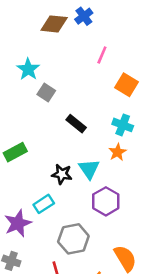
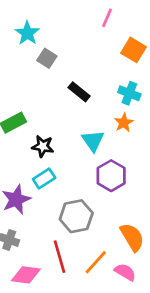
black star: (62, 174) -> (43, 146), moved

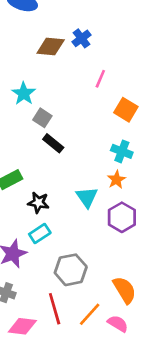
black rectangle: (79, 92) -> (53, 143), moved
purple hexagon: (111, 176) -> (122, 217), moved

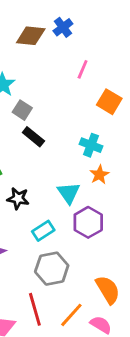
cyan cross: (122, 151) -> (91, 145), moved
purple hexagon: (122, 217) -> (88, 222), moved
cyan rectangle: (40, 233) -> (43, 231), moved

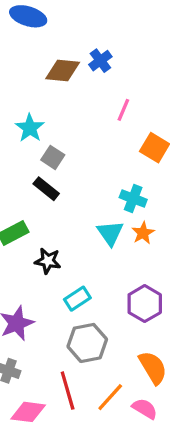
black rectangle: (33, 137) -> (46, 189), moved
cyan triangle: (69, 193) -> (110, 233), moved
purple hexagon: (88, 222) -> (145, 304), moved

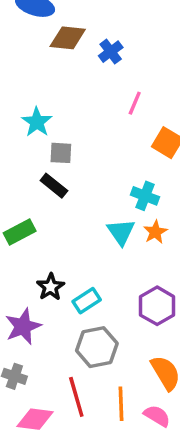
brown diamond: (63, 70) -> (68, 38), moved
gray square: (53, 157) -> (61, 153), turned -30
black star: (48, 261) -> (51, 287), moved, turned 30
orange line: (110, 397) -> (121, 404), turned -44

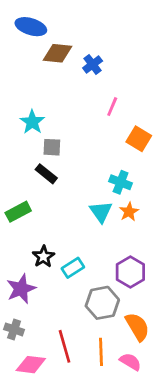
gray hexagon: (97, 347) -> (102, 303), moved

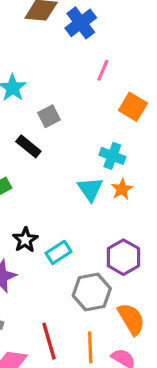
blue cross: (93, 64) -> (81, 23), size x1.4
gray square: (52, 147) -> (49, 116), moved, turned -30

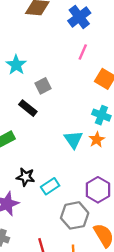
blue cross: (81, 23) -> (79, 17), moved
cyan cross: (112, 156) -> (101, 115), moved
black star: (25, 240) -> (26, 177), turned -30

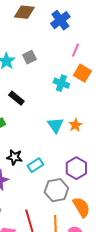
pink line: (83, 52) -> (75, 50), moved
gray square: (43, 86) -> (29, 57), moved
cyan cross: (101, 115) -> (61, 83), moved

